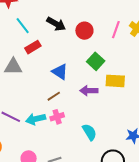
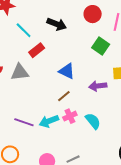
red circle: (84, 31) -> (93, 14), moved
green square: (96, 61) -> (101, 46), moved
cyan semicircle: (89, 132) -> (93, 121), moved

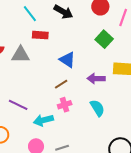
red rectangle: (37, 50) -> (40, 35), turned 35
cyan arrow: (49, 121) -> (43, 120), moved
cyan semicircle: (93, 121) -> (97, 108), moved

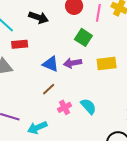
purple arrow: (96, 79) -> (73, 63), moved
pink cross: (65, 105) -> (64, 107), moved

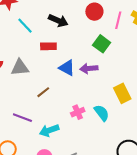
red rectangle: (20, 44) -> (48, 46), moved
yellow rectangle: (107, 63) -> (122, 93), moved, turned 66
brown line: (49, 89) -> (43, 92), moved

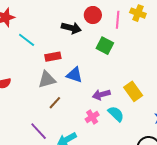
black arrow: (58, 21) -> (71, 28), moved
gray triangle: (20, 68) -> (47, 80), moved
purple arrow: (89, 68) -> (101, 95), moved
purple line: (22, 118) -> (39, 131), turned 36

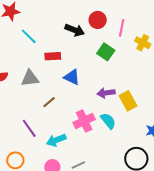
yellow cross: (138, 13) -> (143, 43), moved
gray triangle: (47, 80) -> (30, 78), moved
purple arrow: (101, 95) -> (106, 93), moved
pink cross: (92, 117) -> (84, 121), size x1.5

